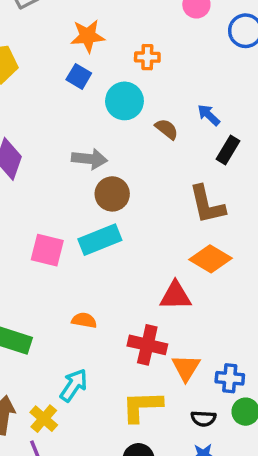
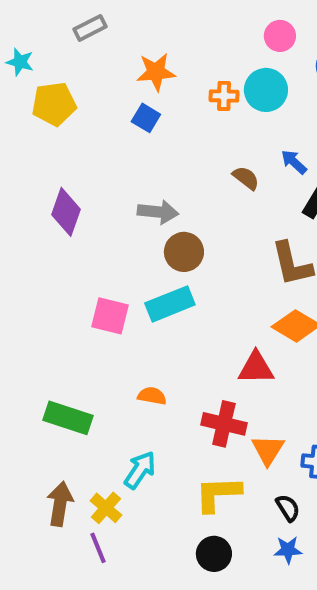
cyan circle: (124, 101) -> (266, 90), moved
black semicircle: (203, 419) -> (288, 508), turned -125

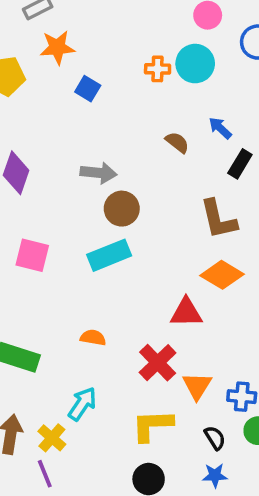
orange star: (156, 72) -> (57, 47), moved
pink square: (110, 316) -> (32, 255), moved
red cross: (224, 424) -> (158, 363), turned 33

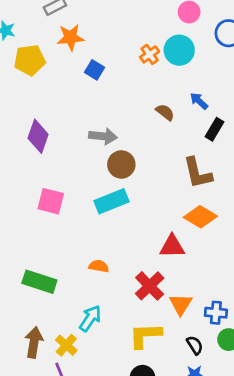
orange cross: (158, 69) -> (150, 54), turned -36

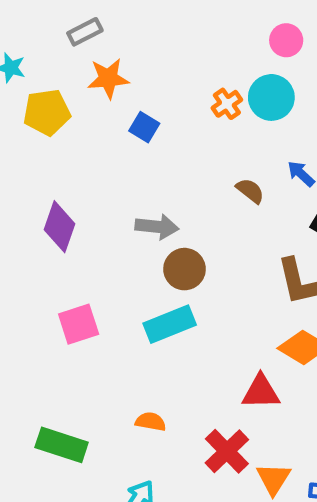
pink square: (51, 201) -> (79, 324), turned -32

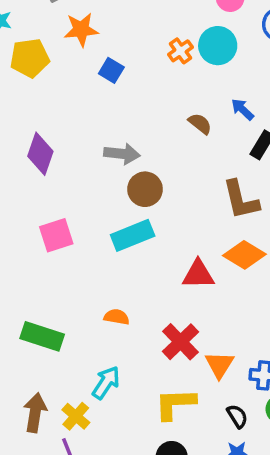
red triangle: (261, 392) -> (198, 274), moved

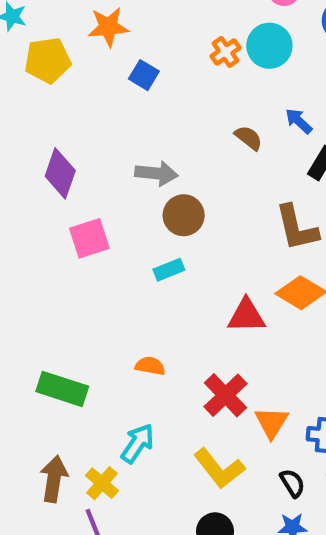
pink square: (56, 235) -> (89, 238), moved
cyan rectangle: (133, 235) -> (169, 270), size x0.6
yellow L-shape: (175, 404) -> (219, 468), turned -126

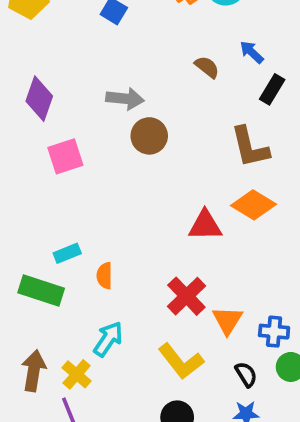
cyan rectangle: (169, 270) -> (67, 253), moved
orange semicircle: (150, 366) -> (104, 276), moved, turned -100

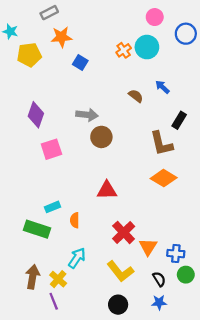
black rectangle: (272, 89) -> (179, 120), moved
red triangle: (205, 225) -> (107, 190), moved

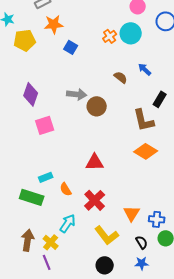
brown circle: (101, 137) -> (97, 106), moved
orange semicircle: (75, 220) -> (66, 189), turned -32
red cross: (124, 232) -> (95, 200), moved

